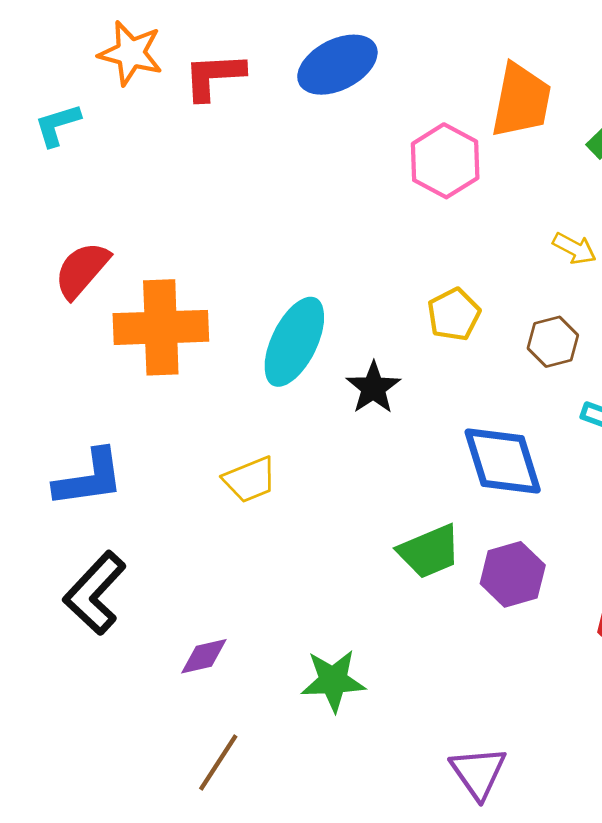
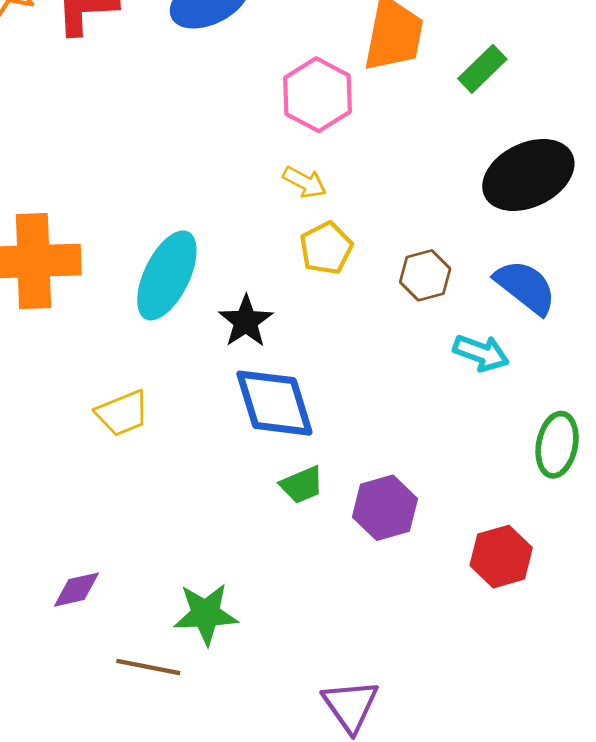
yellow arrow: (574, 248) -> (305, 182), moved
blue diamond: (503, 461) -> (274, 403), moved
green trapezoid: (429, 551) -> (302, 485), size x0.7
brown line: (218, 763) -> (148, 667), moved, turned 68

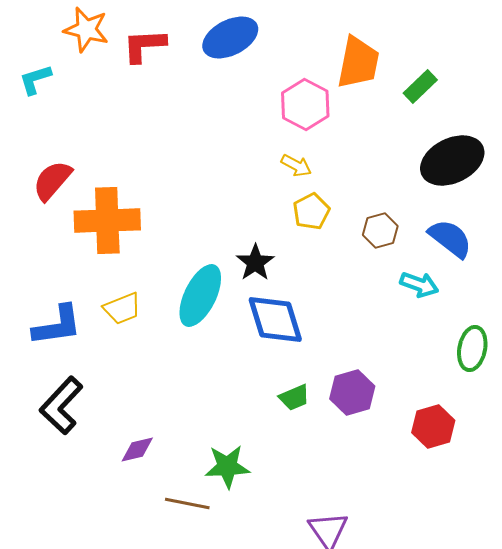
cyan ellipse: (167, 275) -> (200, 296), moved
yellow trapezoid: (122, 413) -> (122, 308), moved
green trapezoid: (302, 485) -> (294, 398), moved

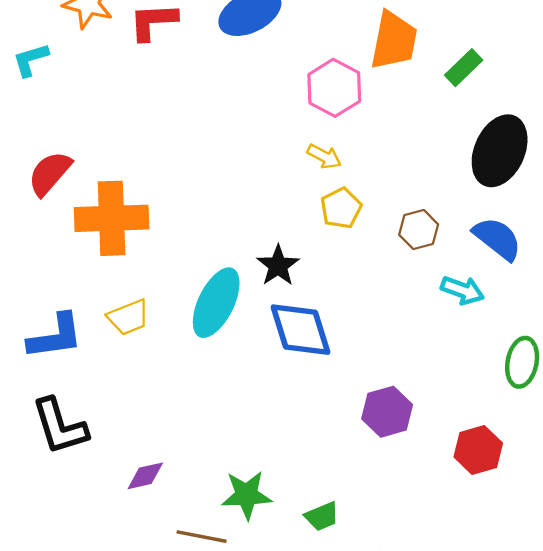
black ellipse: (452, 160) -> (500, 151), turned -40
green trapezoid: (294, 398) -> (322, 516), moved
black L-shape: (61, 406) -> (60, 426), turned -60

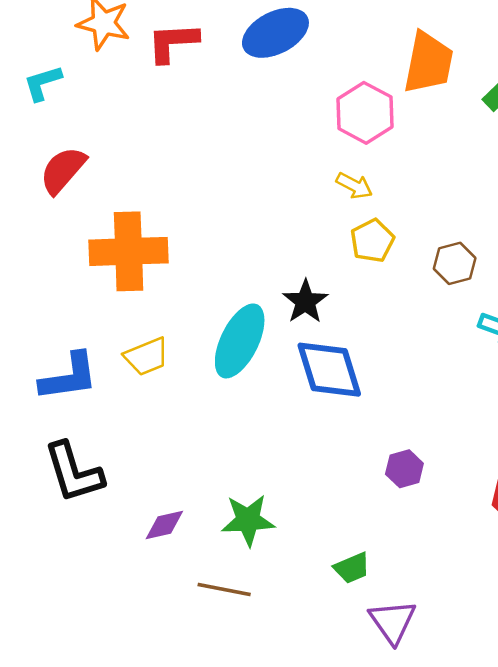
red semicircle: (50, 173) -> (63, 170), moved
purple hexagon: (387, 412) -> (404, 469), moved, size x0.7
green star: (247, 495) -> (248, 520), moved

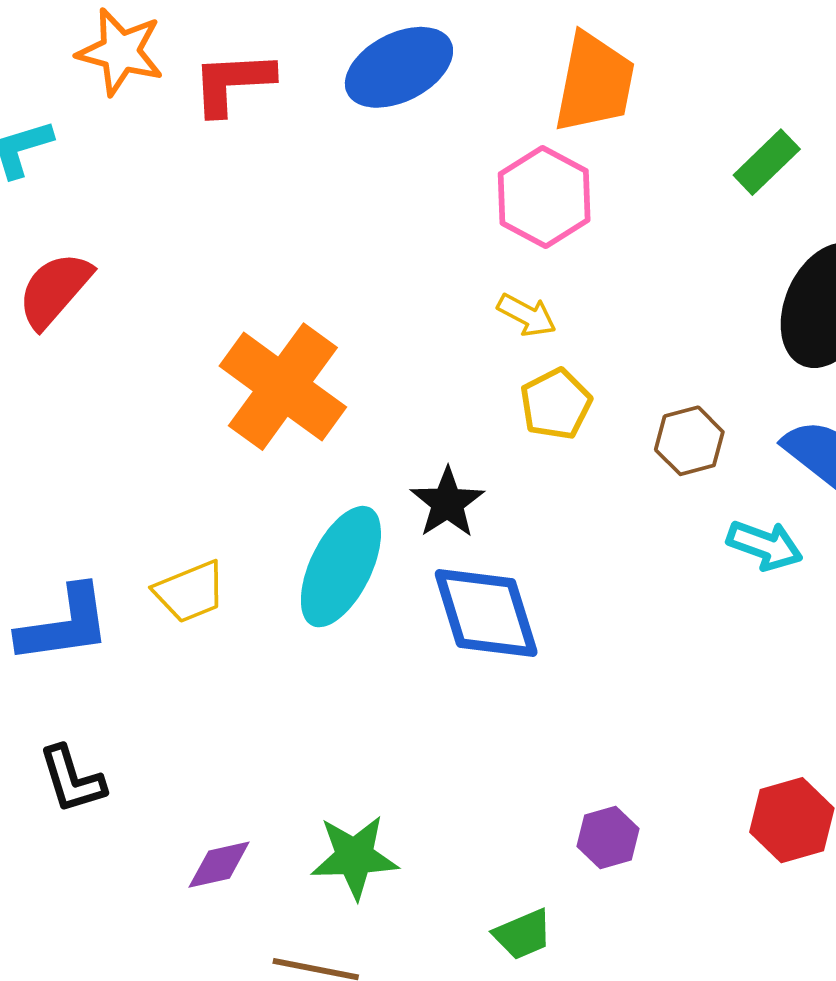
orange trapezoid: (428, 63) -> (594, 83), moved
orange cross: (129, 251) -> (283, 387), moved, turned 38
purple hexagon: (404, 469) -> (608, 838), moved
black L-shape: (74, 472) -> (72, 779), size x0.7

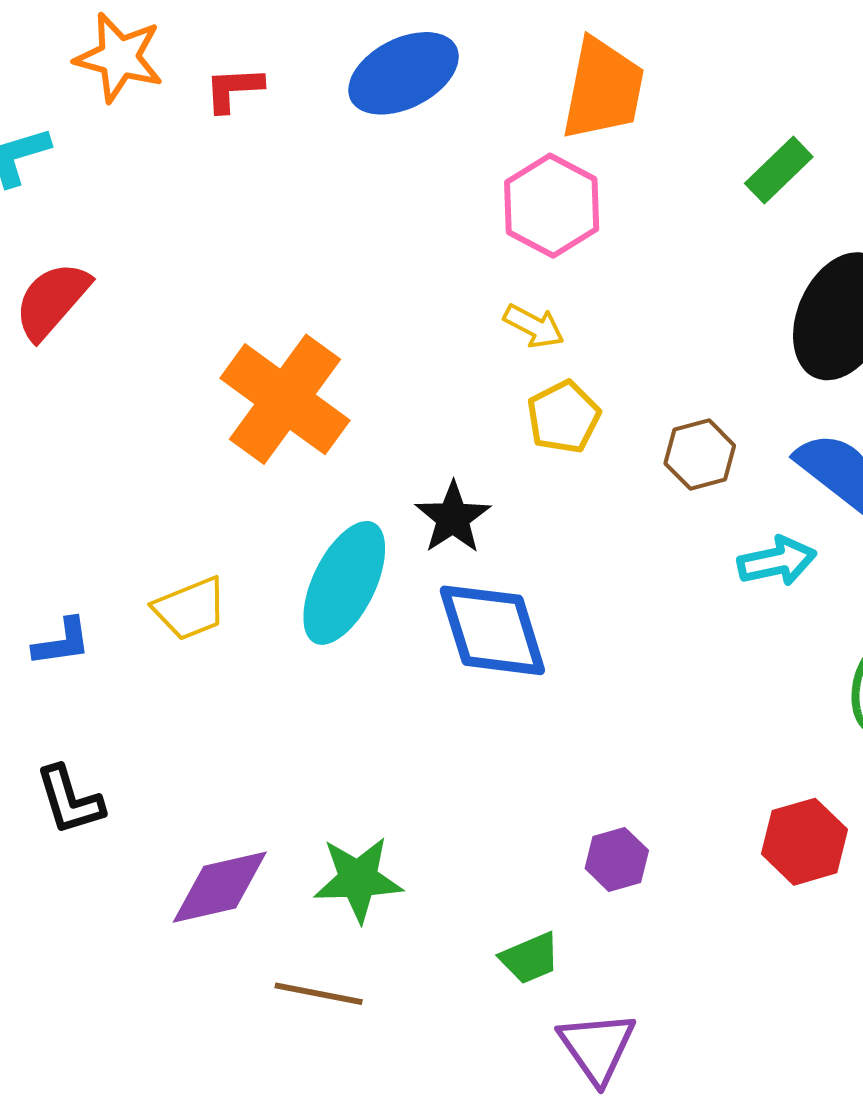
red L-shape: (233, 83) -> (234, 89), size x0.7
cyan arrow: (765, 545) -> (777, 561), turned -32
blue L-shape: (64, 625) -> (62, 642), size x0.6
purple diamond: (219, 865) -> (220, 887), size x1.5

